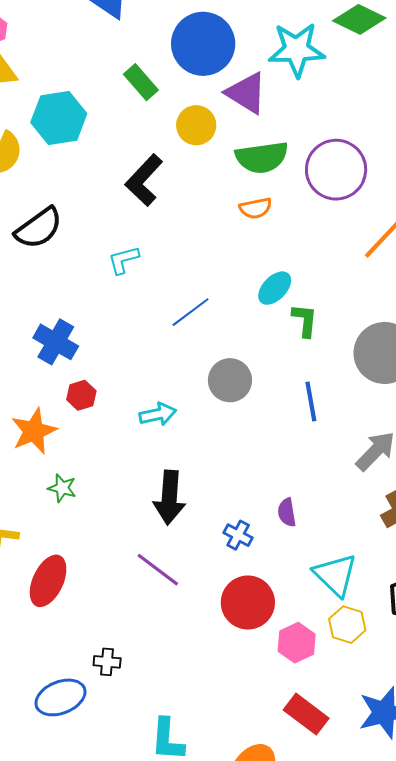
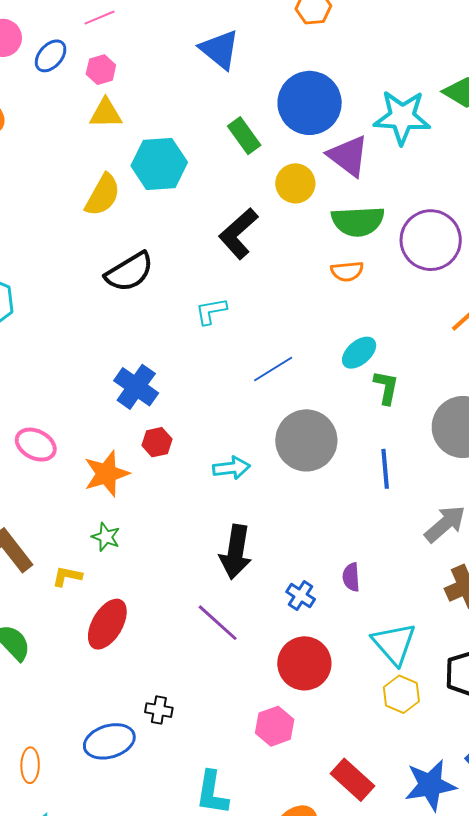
gray circle: (230, 380) -> (306, 440), size x1.4
green star: (62, 488) -> (106, 537), moved
pink hexagon: (297, 643) -> (275, 726), moved

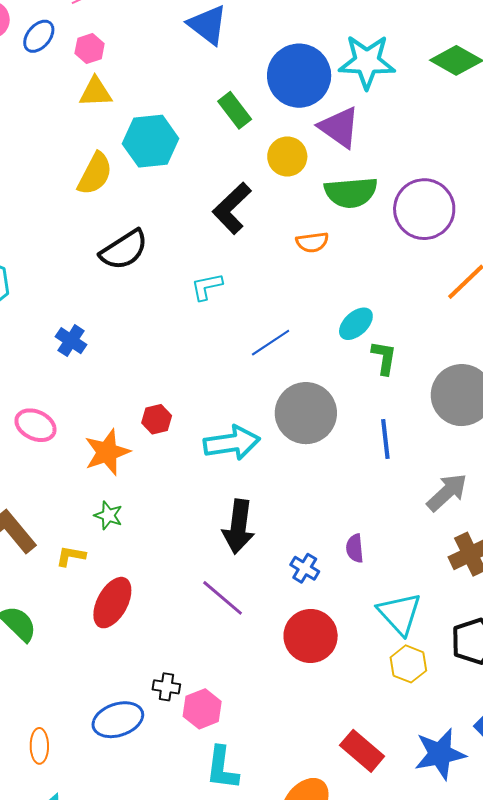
cyan star: (402, 117) -> (367, 62), moved
orange semicircle: (347, 271) -> (312, 242), moved
blue cross: (136, 387) -> (71, 341), moved, size x0.7
cyan arrow: (231, 468) -> (232, 443), size x1.5
pink hexagon: (275, 726) -> (202, 709), moved

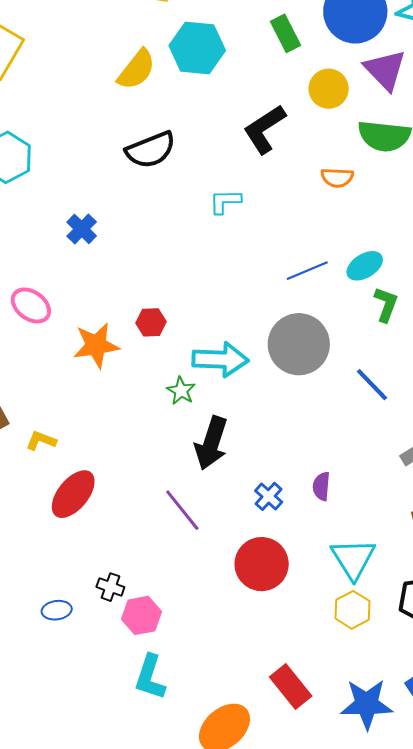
blue line: (271, 343) -> (307, 271), moved
blue line: (385, 439) -> (372, 385), turned -48
green star: (108, 515) -> (181, 391), moved
blue ellipse: (118, 720) -> (57, 610), size x0.6

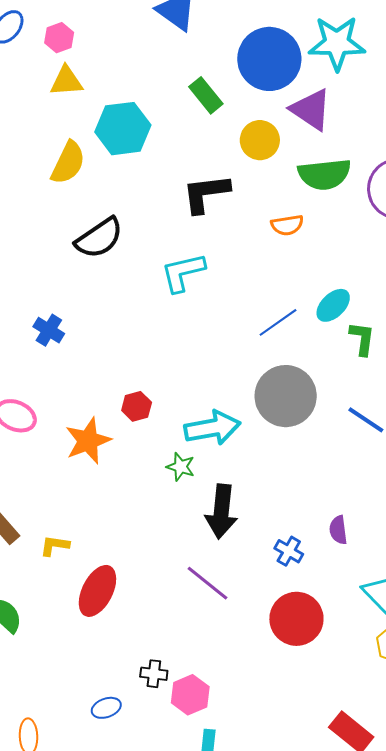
black L-shape: (264, 129) -> (206, 193), turned 38
cyan L-shape: (225, 201) -> (183, 272), size x1.4

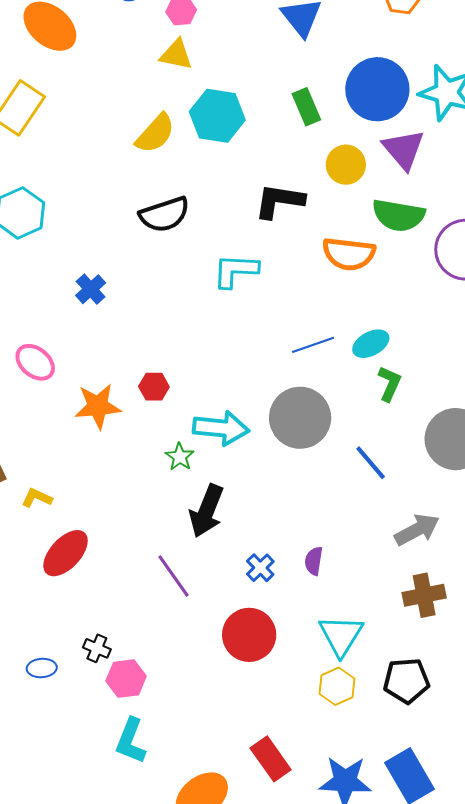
orange semicircle: (287, 225) -> (349, 254), size x1.6

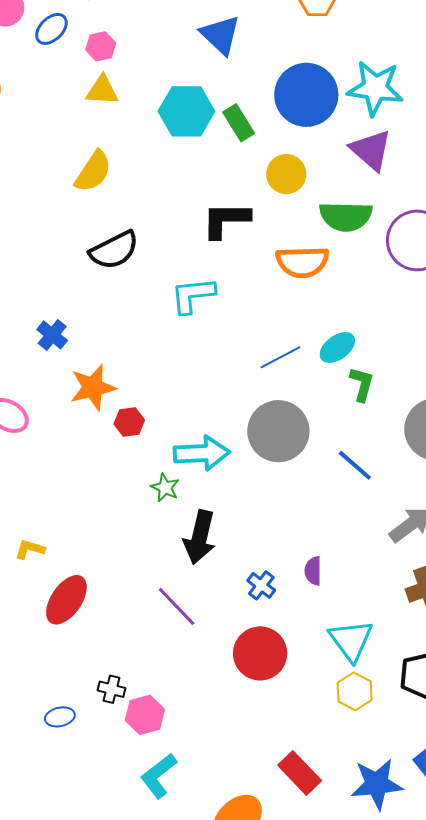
cyan hexagon: (217, 116) -> (186, 111), moved
purple triangle: (403, 149) -> (371, 150), moved
orange star: (98, 406) -> (93, 387), moved
cyan L-shape: (131, 741) -> (159, 776), turned 39

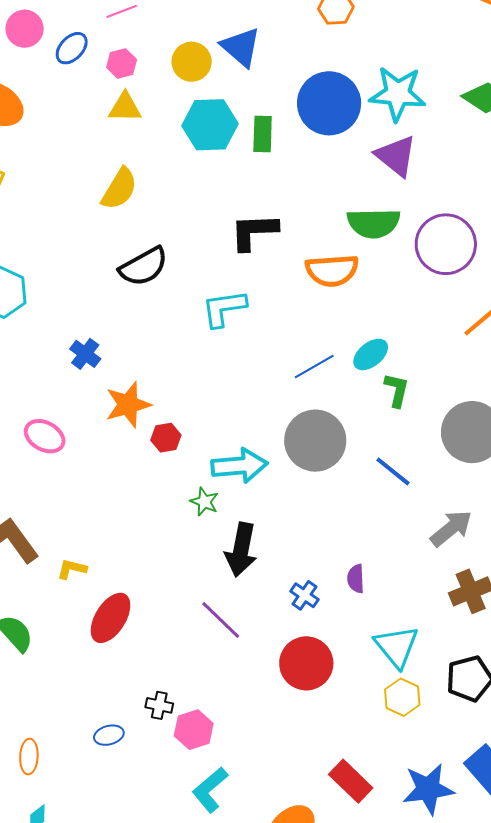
green rectangle: (239, 123) -> (263, 134), turned 36
yellow circle: (286, 174) -> (192, 62), moved

